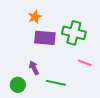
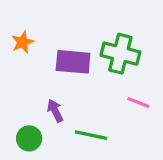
orange star: (35, 17) -> (23, 42), moved

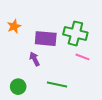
pink line: (138, 103) -> (83, 57), moved
purple arrow: (55, 111) -> (35, 59), moved

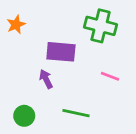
orange star: (14, 26) -> (16, 25), moved
green cross: (75, 33) -> (101, 26), moved

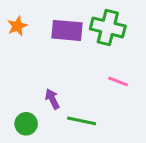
purple rectangle: (61, 52) -> (67, 30), moved
purple arrow: (46, 79) -> (52, 99), moved

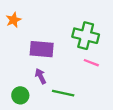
green cross: (108, 27) -> (86, 36), moved
purple rectangle: (67, 30) -> (42, 49), moved

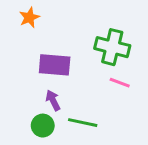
orange star: (14, 20) -> (29, 17), moved
green circle: (20, 95) -> (43, 126), moved

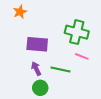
green line: (83, 123) -> (60, 70), moved
green circle: (43, 126) -> (40, 88), moved

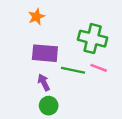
orange star: (20, 12) -> (36, 17), moved
green line: (60, 70) -> (73, 70), moved

